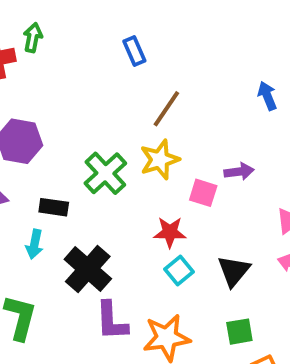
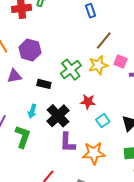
pink square: (203, 193) -> (120, 62), moved
red star: (170, 232) -> (88, 102), moved
cyan arrow: (34, 244) -> (32, 111), moved

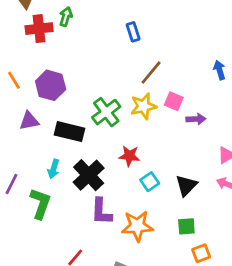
black rectangle: (44, 84) -> (69, 132), size x1.5

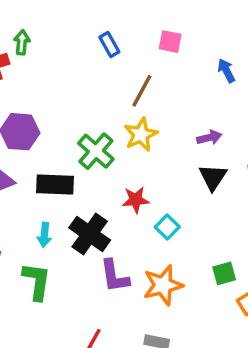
pink square: (174, 101) -> (170, 42), moved
black triangle: (186, 185) -> (213, 177), moved

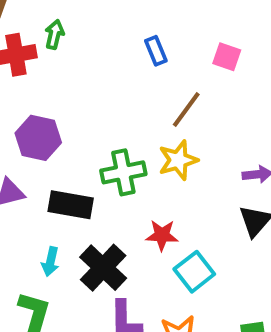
green cross: (96, 151) -> (123, 172), turned 30
cyan square: (167, 227) -> (194, 272), size x1.4

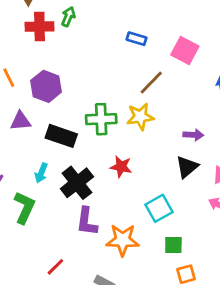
blue rectangle: (156, 51) -> (137, 39), turned -60
pink square: (227, 57) -> (185, 50), size x1.4
cyan square: (194, 272) -> (159, 208), moved

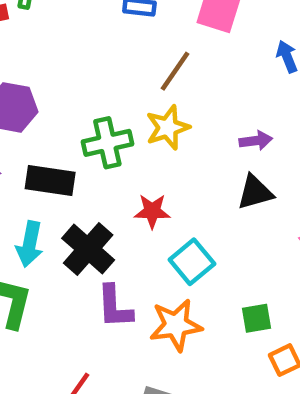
black triangle: (187, 167) -> (255, 192), turned 35
cyan arrow: (41, 173) -> (30, 244), size x1.4
cyan square: (159, 208) -> (192, 262), moved

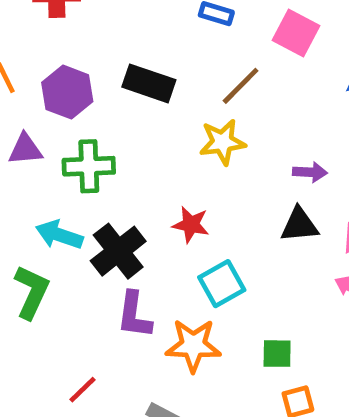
green cross: (107, 143) -> (89, 166), moved
black rectangle: (50, 180) -> (149, 83), moved
cyan arrow: (30, 244) -> (59, 235), turned 87

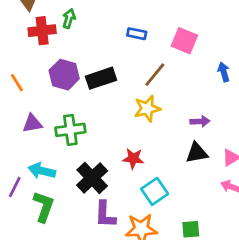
black rectangle: (149, 83) -> (101, 78), turned -32
purple hexagon: (67, 92) -> (64, 75), moved
cyan arrow: (59, 235) -> (42, 171), moved

